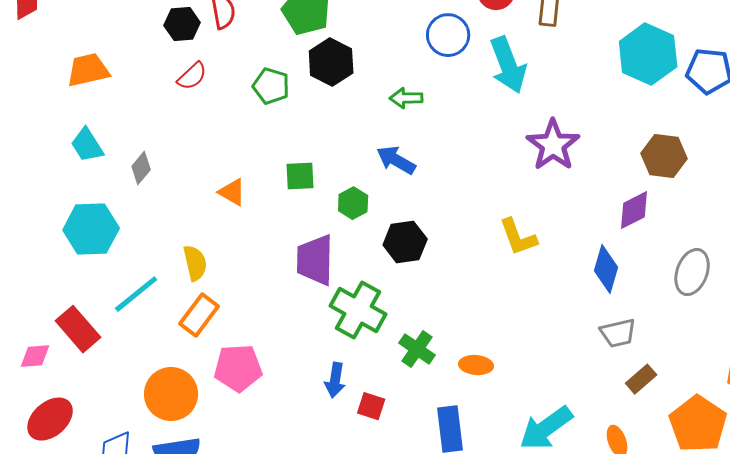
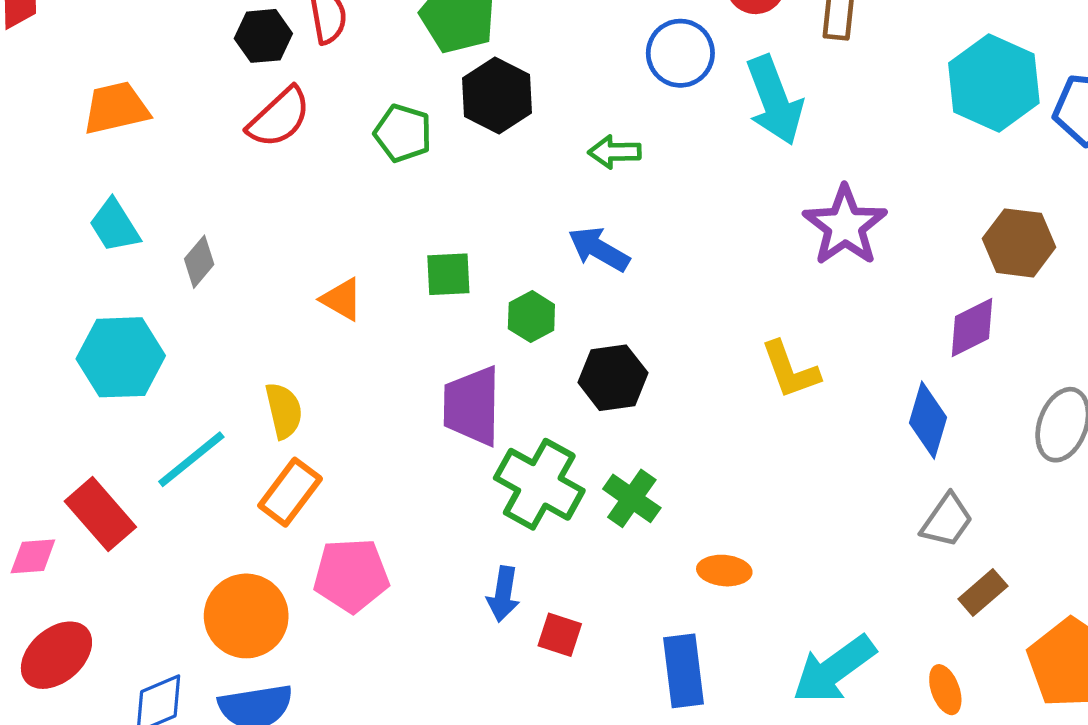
red semicircle: (192, 76) -> (279, 117), size x1.4
gray trapezoid: (618, 333) -> (947, 520), turned -42
green cross: (417, 349) -> (632, 498), moved

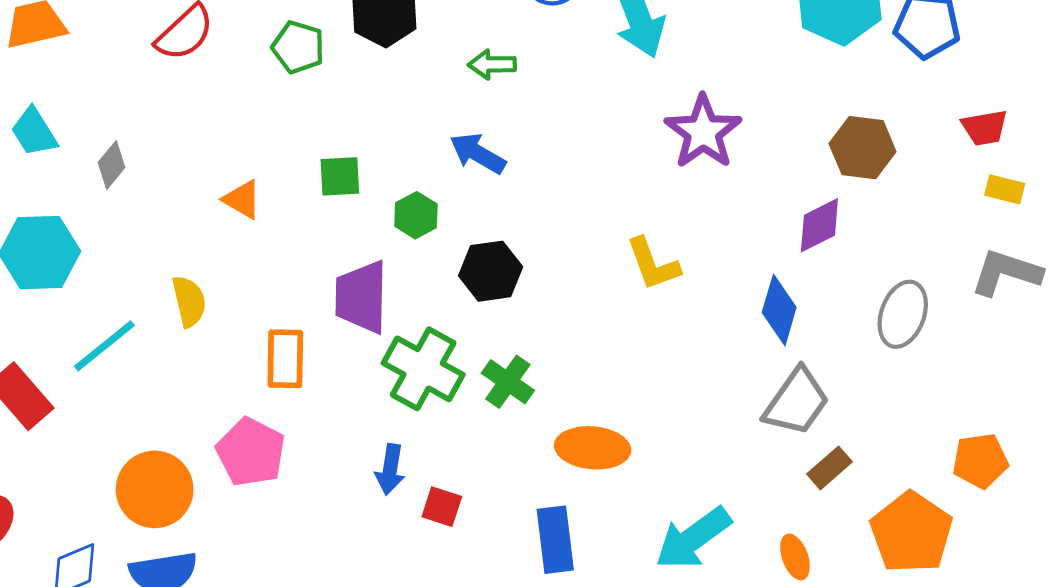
orange rectangle: (290, 492) -> (285, 359), moved, turned -36
gray trapezoid: (947, 520) -> (796, 402), size x1.4
orange ellipse: (724, 571) -> (593, 448), size x1.5
pink pentagon: (351, 575) -> (251, 452), turned 30

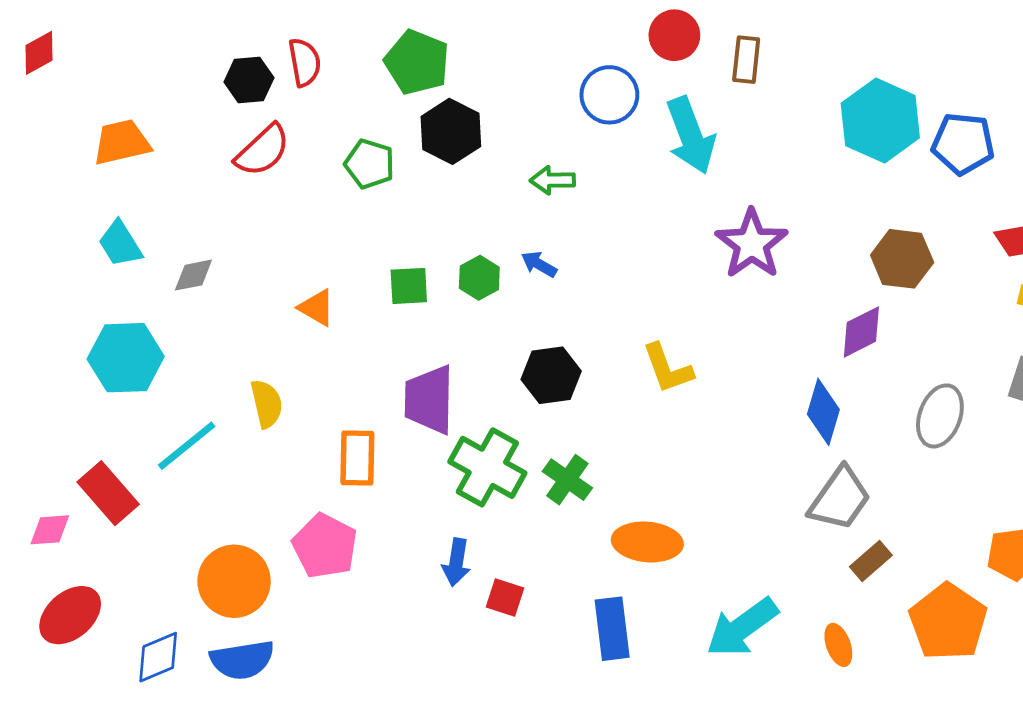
blue arrow: (478, 153) -> (539, 264), size x0.7
gray diamond: (112, 165) -> (193, 275), turned 39
green hexagon: (416, 215) -> (479, 278), moved
yellow L-shape: (653, 264) -> (668, 369), moved

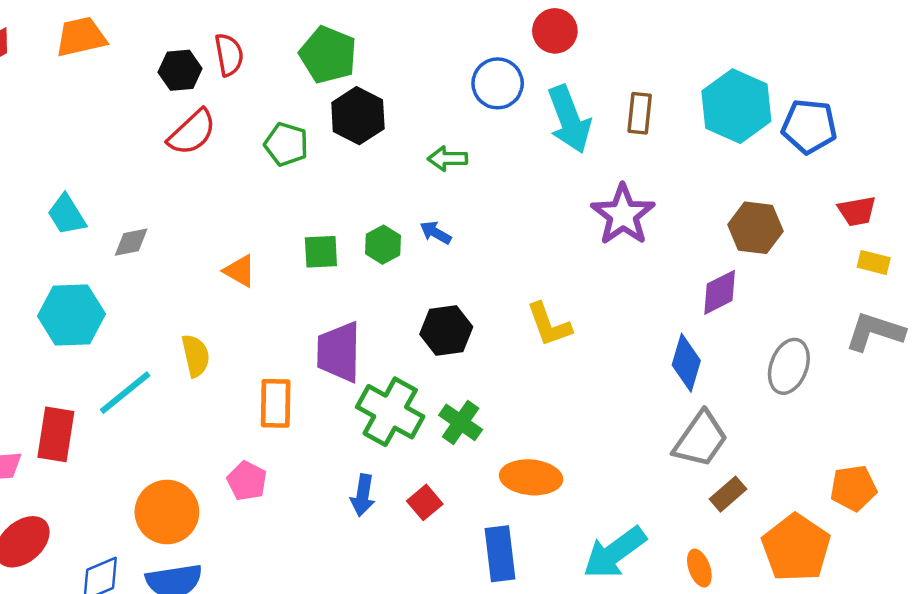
brown rectangle: (746, 60) -> (640, 113), moved
orange trapezoid: (122, 142) -> (81, 37), moved
red rectangle: (108, 493) -> (56, 434), turned 50
pink pentagon: (325, 546) -> (247, 481), size x0.7
red square: (505, 598) -> (425, 502), moved, turned 32

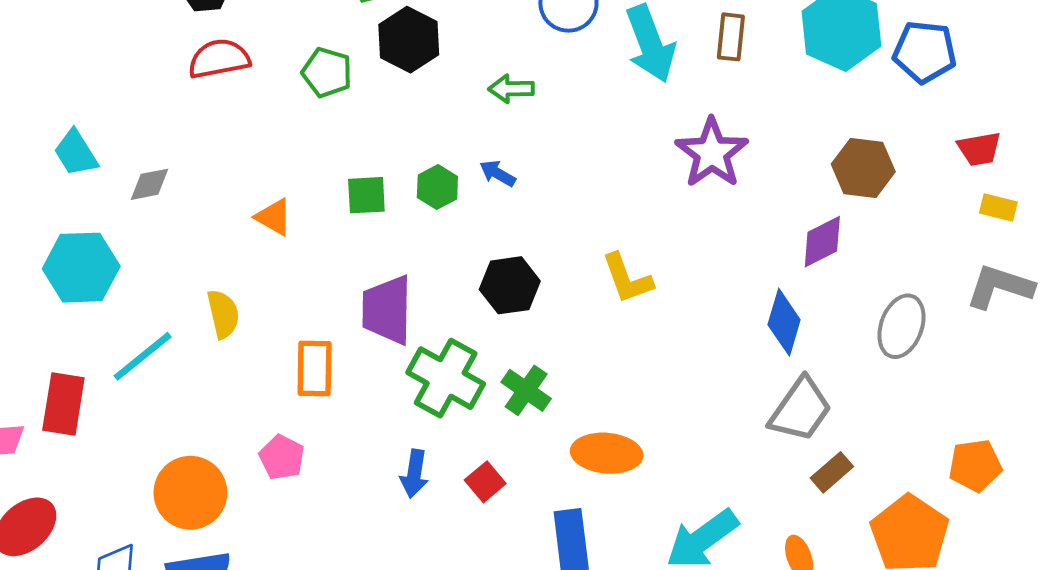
red semicircle: (192, 132) -> (219, 59), turned -148

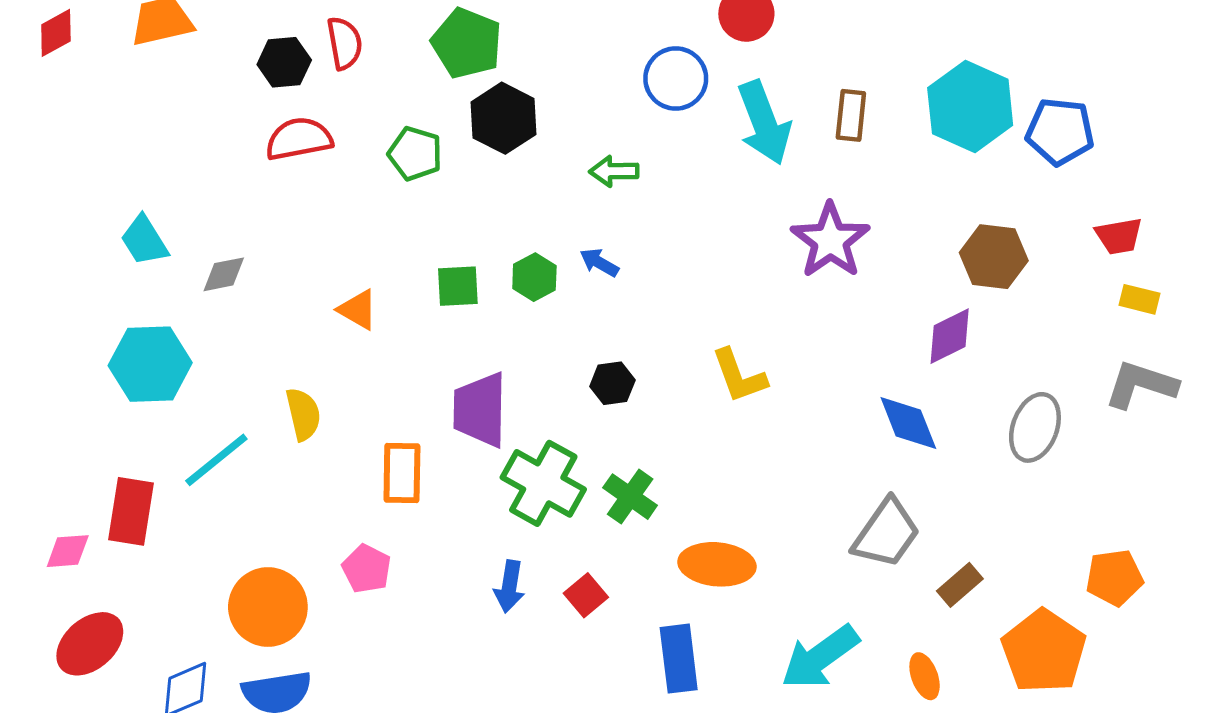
black hexagon: (510, 285) -> (612, 383), size x0.7
blue diamond: (784, 322) -> (908, 423), turned -38
gray trapezoid: (800, 409) -> (886, 533), moved

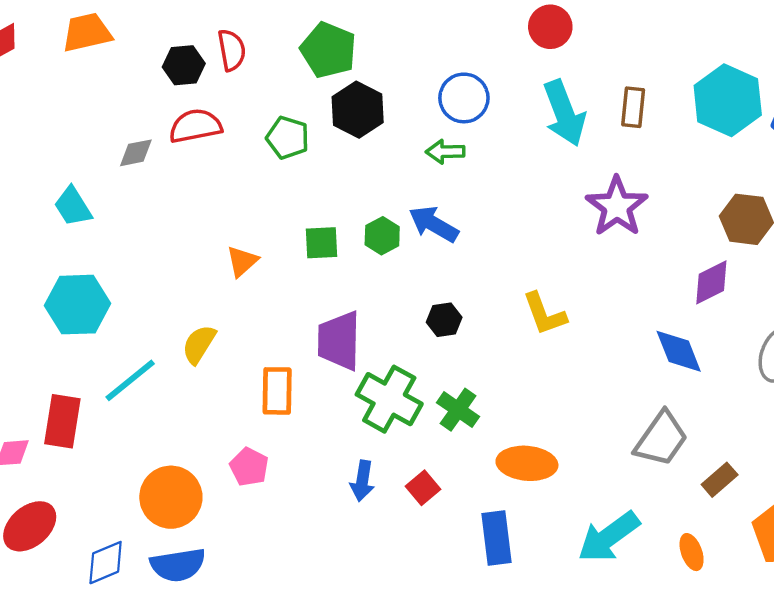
blue circle: (676, 78) -> (464, 98), moved
blue arrow: (599, 263) -> (434, 224), size x1.6
gray diamond: (224, 274) -> (136, 153), moved
orange triangle: (358, 310) -> (242, 261), turned 48
yellow semicircle: (303, 414) -> (199, 344), turned -135

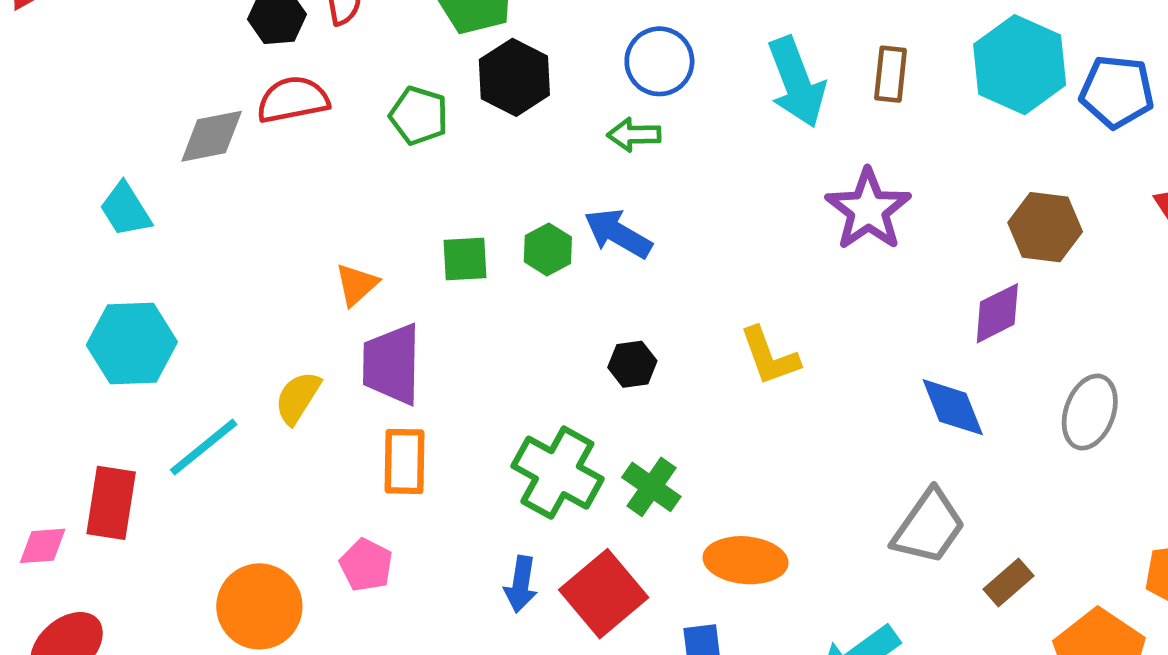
gray diamond: (136, 153) -> (212, 136), size x1.4
purple trapezoid: (339, 341) -> (392, 364), moved
red square: (423, 488) -> (604, 594), size x1.8

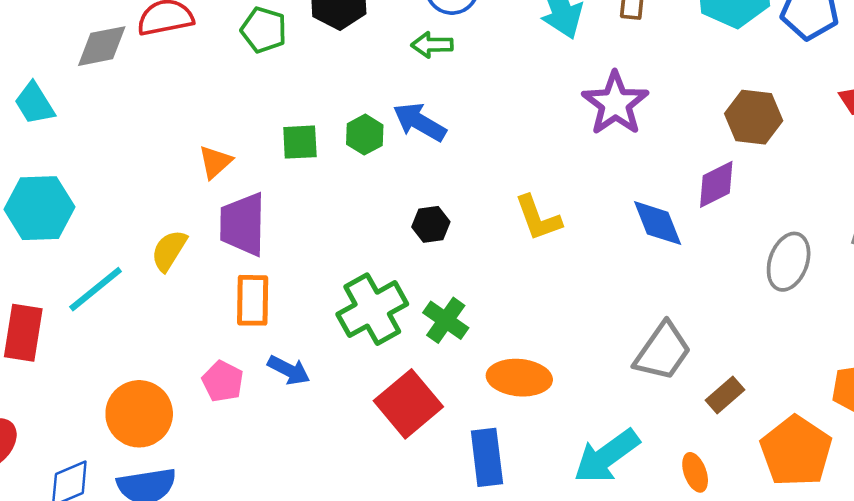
blue diamond: (953, 407) -> (658, 223), moved
green cross: (557, 473) -> (372, 309), turned 32
blue arrow: (521, 584) -> (289, 370), moved, turned -72

